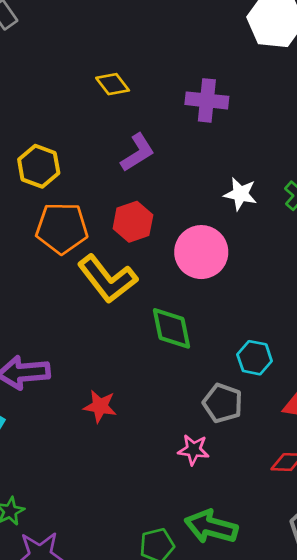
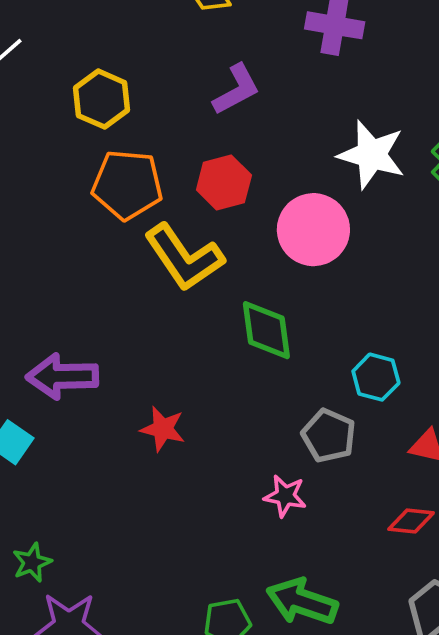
white star: (240, 194) -> (372, 155), size x1.5

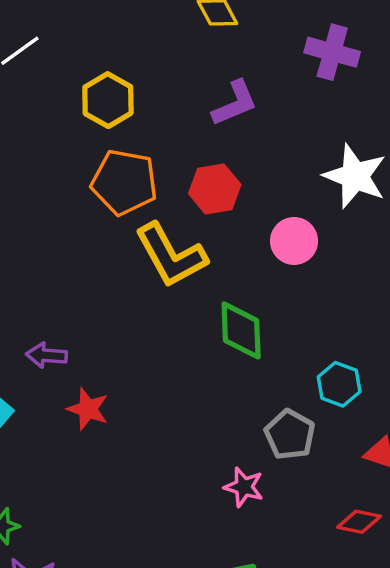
pink circle: (313, 230) -> (294, 241), size x0.7
purple arrow: (62, 376) -> (46, 355), size x0.6
red star: (163, 429) -> (88, 409), moved

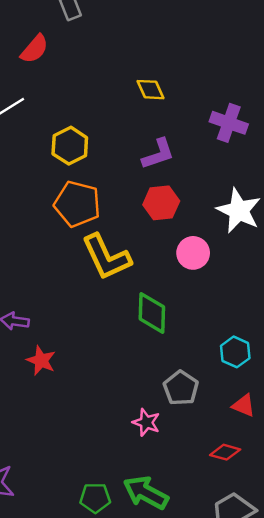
red hexagon: (215, 189) -> (161, 203), moved
cyan hexagon: (339, 384) -> (235, 352), moved

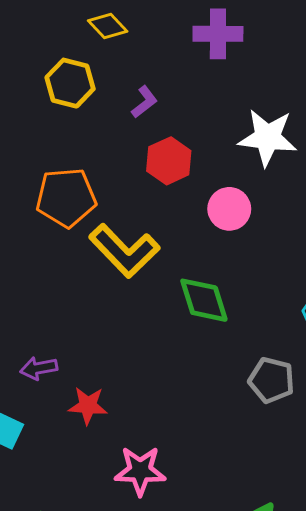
yellow hexagon: (70, 146) -> (70, 83), moved
purple L-shape: (158, 154) -> (144, 102), size x0.7
pink star: (146, 422) -> (140, 471), moved, size x1.4

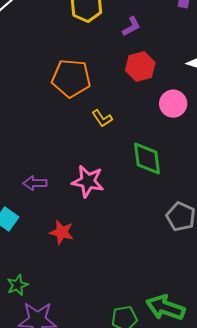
yellow L-shape: (124, 251) -> (102, 118), size x0.5
red star: (88, 406) -> (62, 232), moved
pink star: (140, 471) -> (88, 181), moved

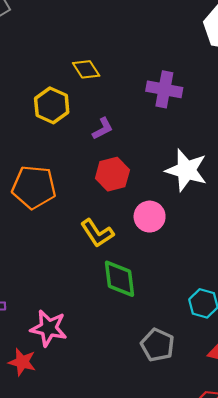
yellow L-shape: (102, 118) -> (97, 233), moved, size x1.4
pink star: (88, 181) -> (49, 328), moved

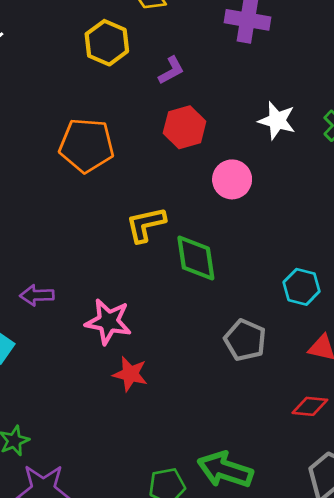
white star: (186, 170) -> (277, 121), size x0.7
yellow L-shape: (97, 233) -> (146, 224), moved, turned 112
red star: (22, 362) -> (130, 374), moved

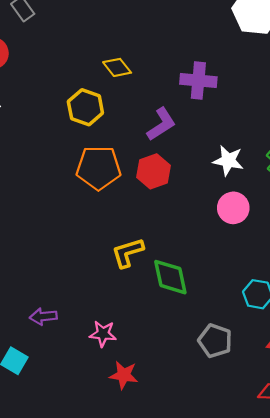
purple L-shape: (171, 70) -> (161, 124), moved, size x1.4
orange pentagon: (87, 145) -> (99, 168), moved
pink circle: (232, 179) -> (233, 208), moved
pink star: (108, 322) -> (103, 334), size x0.7

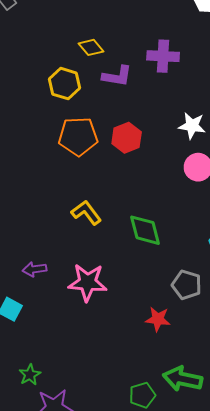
purple L-shape: (161, 124) -> (117, 76), moved, turned 44
yellow L-shape: (128, 253) -> (86, 213), moved, turned 72
pink star: (103, 334) -> (88, 282), size x1.6
red star: (124, 375) -> (158, 319), moved

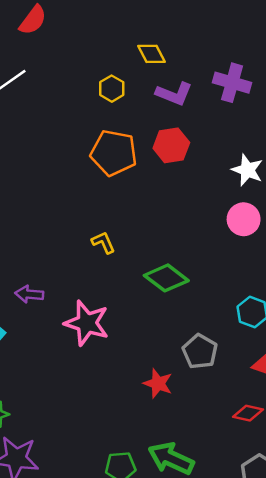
yellow hexagon: (64, 84) -> (112, 89), size x0.7
red hexagon: (127, 138) -> (171, 145), moved
yellow L-shape: (86, 213) -> (103, 242), size x0.7
green diamond: (145, 230) -> (166, 278), turned -51

